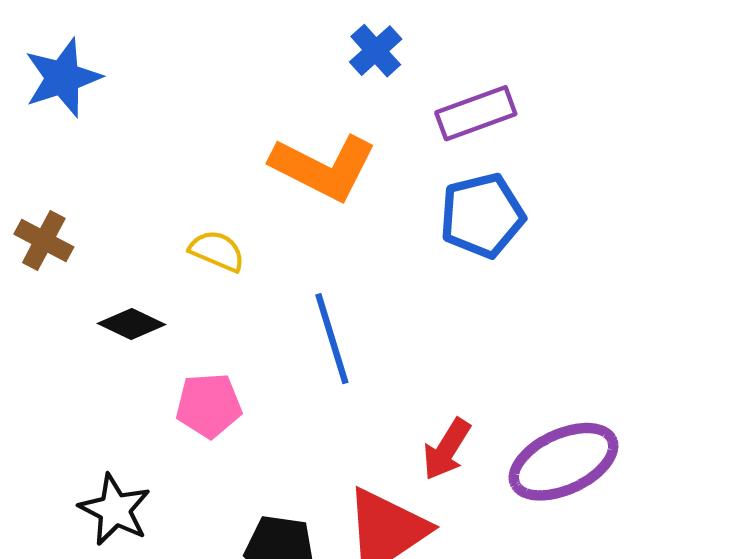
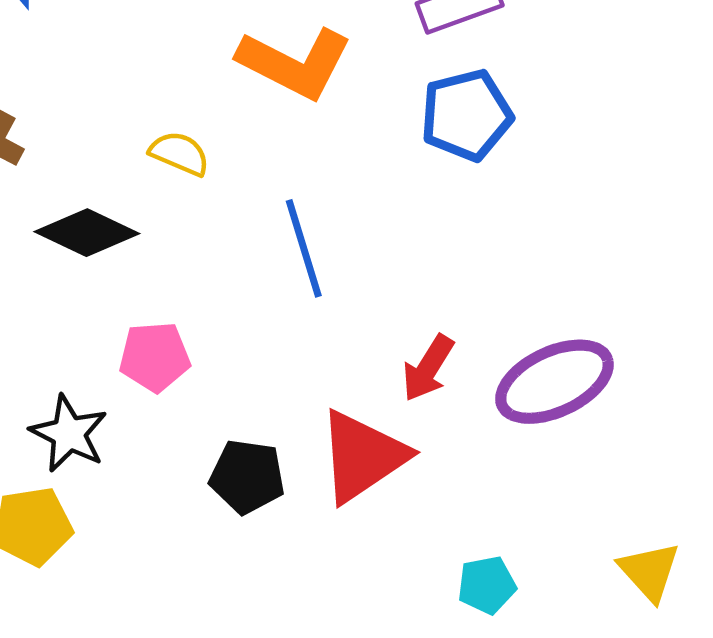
black diamond: (131, 324) -> (87, 233), size x1.4
pink pentagon: (209, 405) -> (155, 357), moved

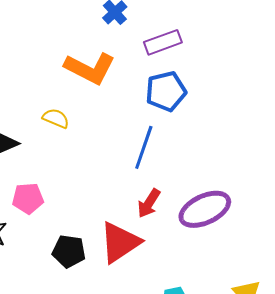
yellow semicircle: (179, 153) -> (56, 118), moved
blue line: (304, 248) -> (144, 147), moved, turned 36

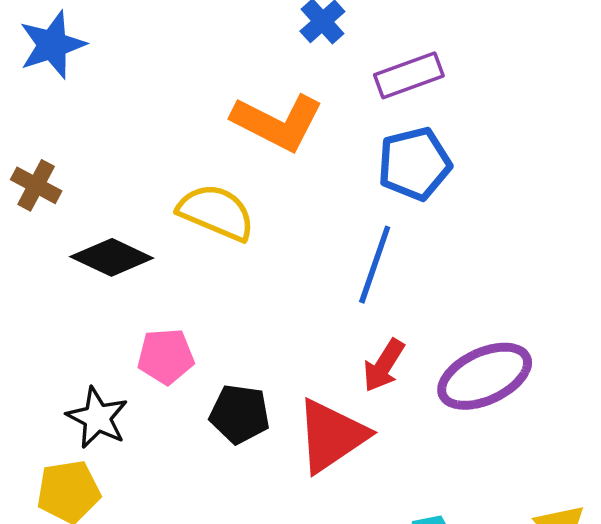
yellow semicircle: (56, 118) -> (216, 212), size x1.6
black pentagon: (69, 251) -> (240, 414), moved

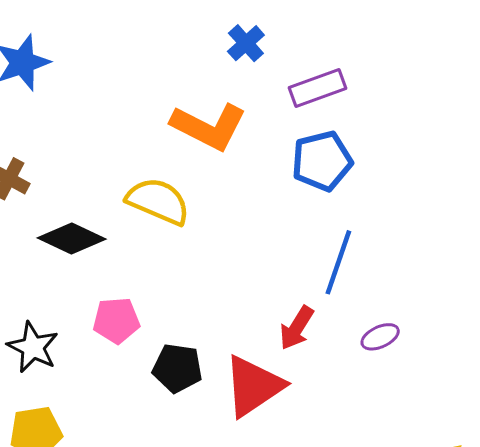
blue line: (375, 265) -> (338, 262), moved
purple ellipse: (485, 376) -> (380, 337), size x0.5
black star: (97, 418) -> (33, 347), moved

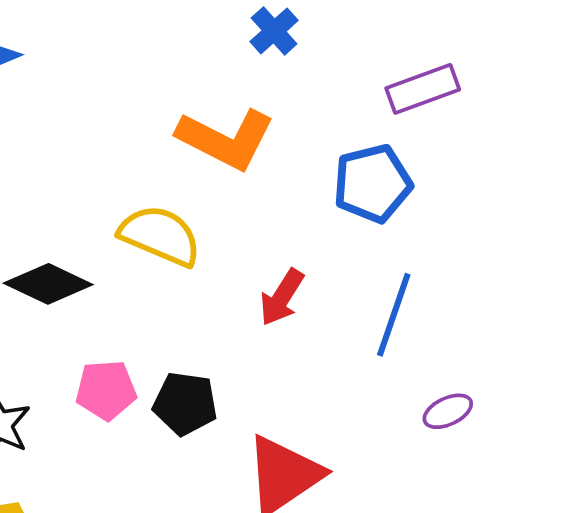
purple rectangle: (317, 88) -> (423, 89), moved
red arrow: (297, 328) -> (282, 297), moved
black pentagon: (177, 368) -> (185, 404), moved

